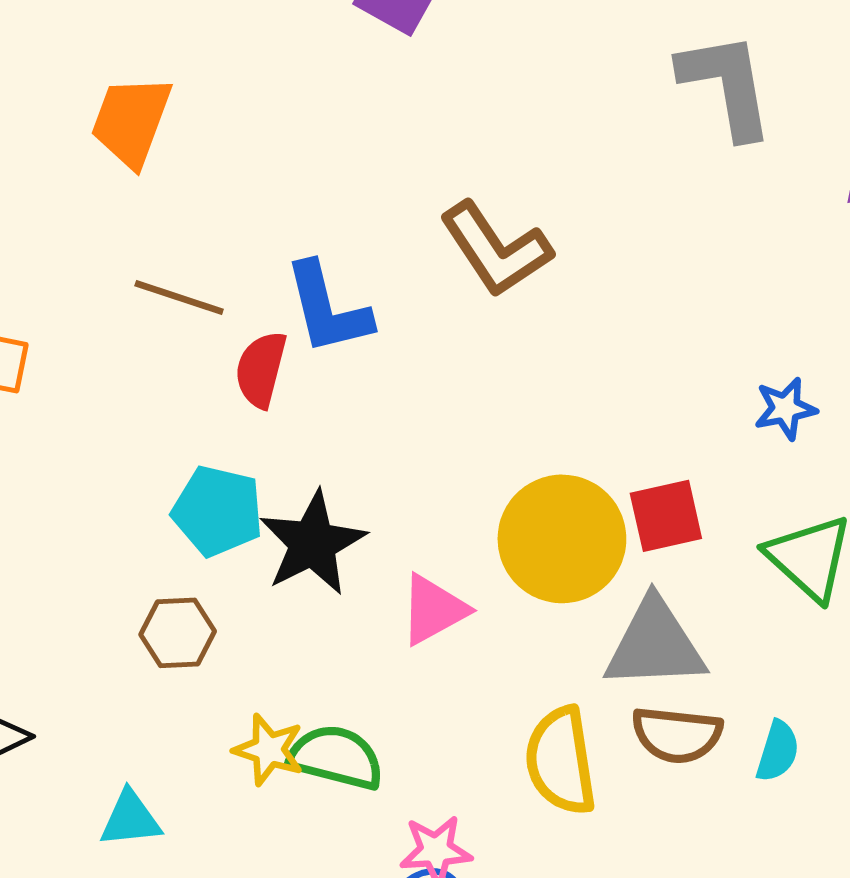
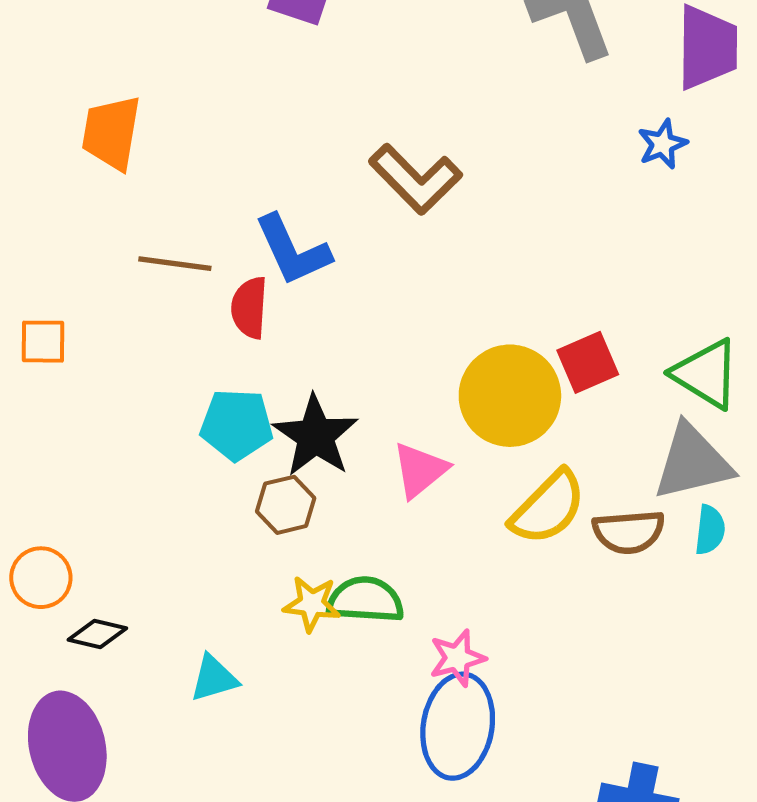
blue star: (785, 409) -> (662, 144), moved
brown hexagon: (178, 633) -> (286, 505), moved
gray triangle: (655, 644) -> (693, 462), moved
yellow semicircle: (561, 761) -> (548, 508), moved, turned -116

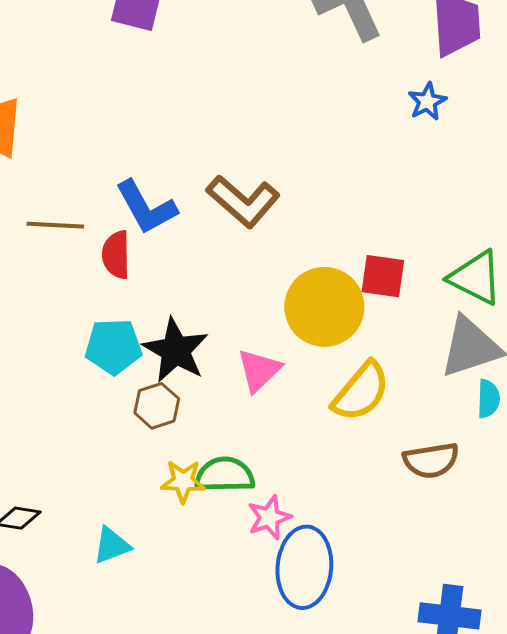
brown L-shape: (415, 179) -> (243, 201), moved
red square: (588, 362) -> (383, 276), turned 36
brown semicircle: (629, 532) -> (431, 460), moved
pink star: (457, 658) -> (269, 517), moved

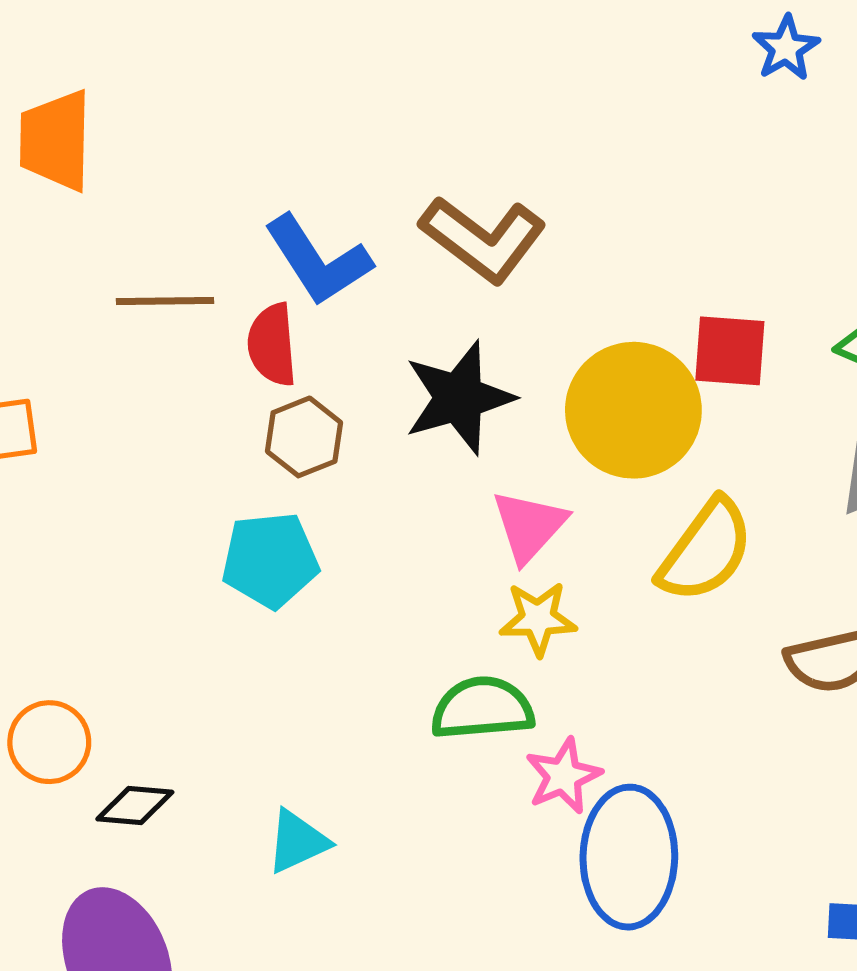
cyan pentagon: (113, 347) -> (270, 560), moved
black star: (176, 350) -> (459, 398), moved, turned 30
brown hexagon: (157, 406) -> (304, 437), moved
yellow star: (183, 481) -> (538, 619), moved

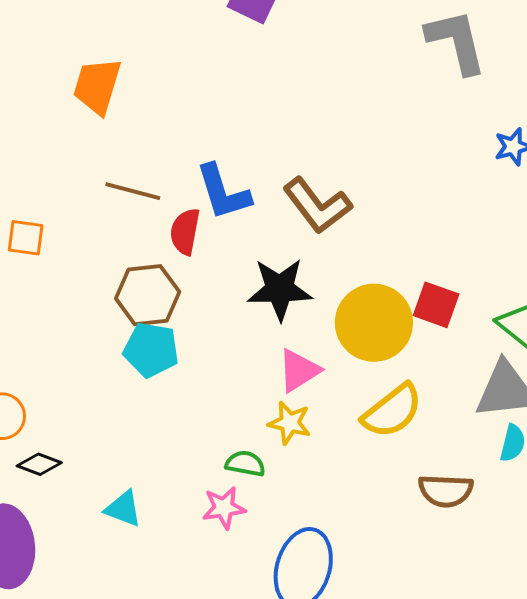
brown hexagon: (304, 437) -> (148, 295), moved, size x1.4
green semicircle: (482, 708) -> (245, 464), size x0.7
pink star: (563, 776) -> (224, 508), moved
cyan triangle: (297, 841) -> (123, 509), turned 30

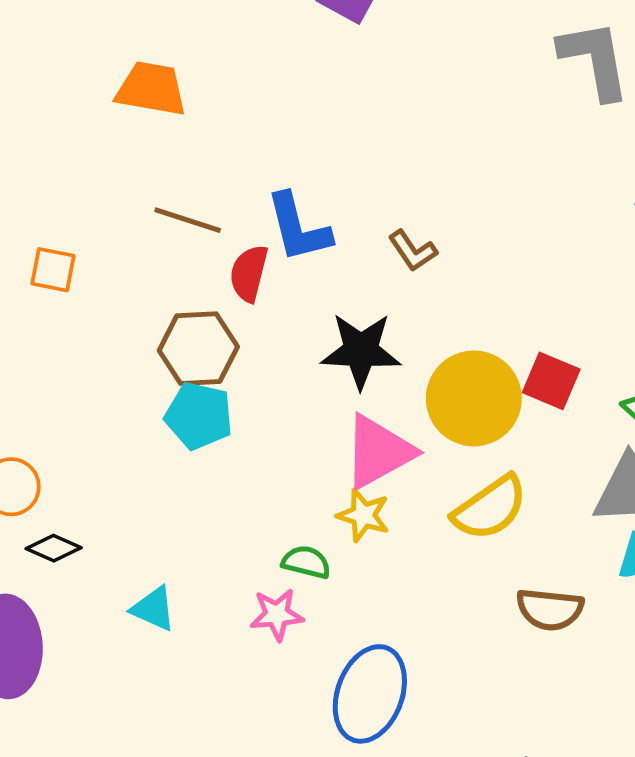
orange trapezoid: (97, 86) -> (151, 89), turned 80
brown L-shape: (317, 206) -> (413, 251), size x0.6
pink triangle: (299, 371) -> (378, 452), size x1.4

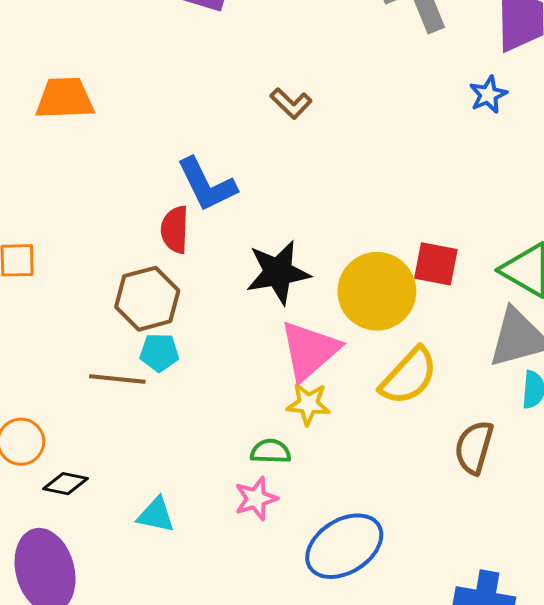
brown line: (188, 220) -> (117, 379), moved
brown L-shape: (413, 251) -> (291, 103), moved
cyan pentagon: (199, 416) -> (159, 352), size x0.7
brown semicircle: (550, 609) -> (474, 447), turned 112
blue ellipse: (370, 694) -> (344, 546), turned 50

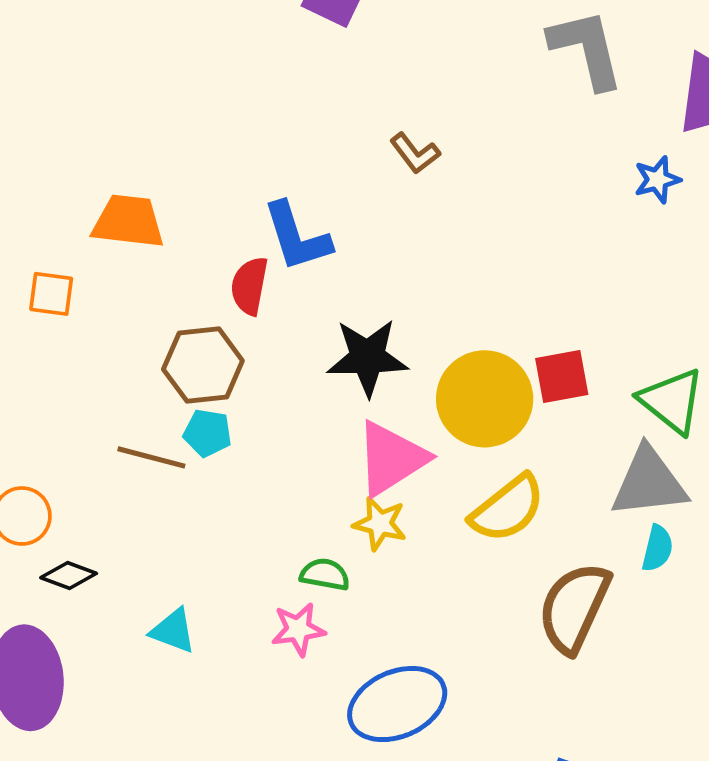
orange trapezoid: (65, 98) -> (128, 221), moved
red square: (436, 264) -> (562, 376), turned -30
brown semicircle: (474, 447) -> (574, 608), size x1.4

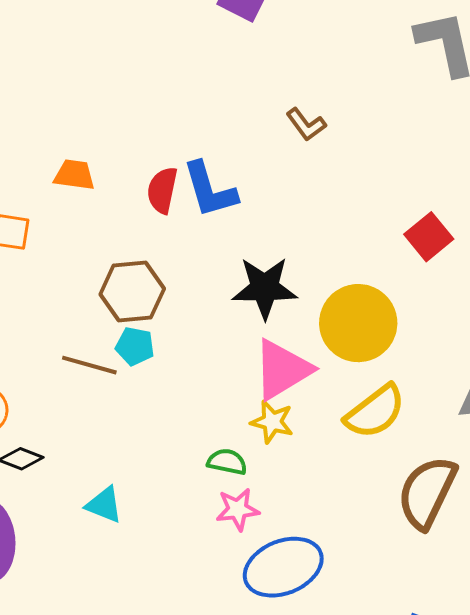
orange trapezoid: (128, 221) -> (74, 175), size x0.7
red semicircle: (249, 286) -> (162, 190), moved
red square: (562, 376) -> (429, 237), moved, turned -30
pink star: (298, 629) -> (238, 509), moved

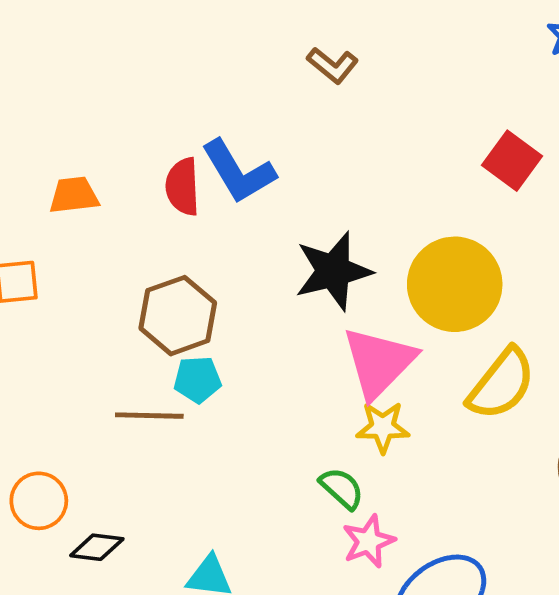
green semicircle: (227, 462) -> (342, 488), turned 45

